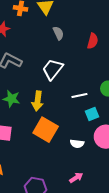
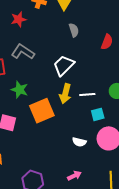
yellow arrow: (38, 101) -> (65, 94), moved
orange square: (46, 130) -> (42, 111), moved, turned 30

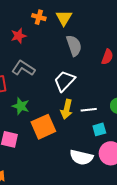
gray semicircle: (74, 30) -> (74, 46), size x1.5
white semicircle: (79, 142) -> (81, 157), size x1.6

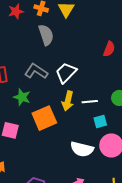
red star: (19, 36) -> (16, 11), moved
gray semicircle: (74, 46) -> (46, 35), moved
gray L-shape: (23, 68) -> (36, 71), moved

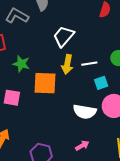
gray L-shape: (36, 71) -> (17, 16), moved
orange square: (44, 118) -> (45, 83), turned 30

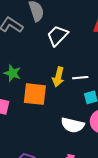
white trapezoid: (64, 36) -> (58, 36), moved

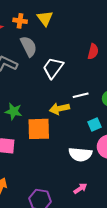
yellow arrow: (58, 77) -> (59, 109), turned 72
white line: (80, 78) -> (81, 95), moved

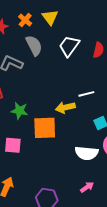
orange cross: (20, 21) -> (25, 20), turned 32
white trapezoid: (53, 68) -> (69, 46), moved

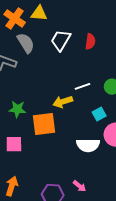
yellow triangle: (50, 17) -> (39, 13), turned -42
orange cross: (25, 20) -> (15, 18), size x1.5
pink arrow: (87, 187) -> (80, 186), moved, turned 80

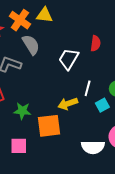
white trapezoid: (61, 40) -> (69, 59), moved
white line: (82, 86) -> (88, 88), turned -56
cyan square: (99, 114) -> (102, 105), moved

